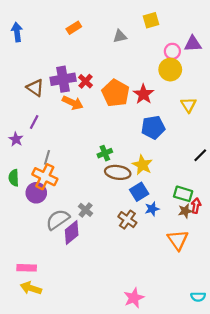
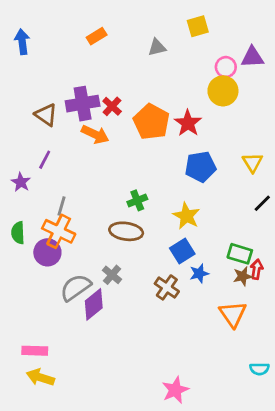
yellow triangle: (188, 105) -> (252, 163), moved
brown ellipse: (118, 172) -> (126, 231), moved
cyan semicircle: (198, 297) -> (259, 369), moved

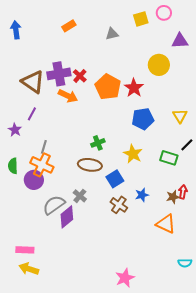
pink circle: (226, 67) -> (164, 13), moved
brown triangle: (46, 115) -> (33, 82), size x1.4
blue square: (182, 251) -> (115, 179), moved
green rectangle: (240, 254) -> (169, 158), moved
orange triangle: (233, 314) -> (166, 224), turned -30

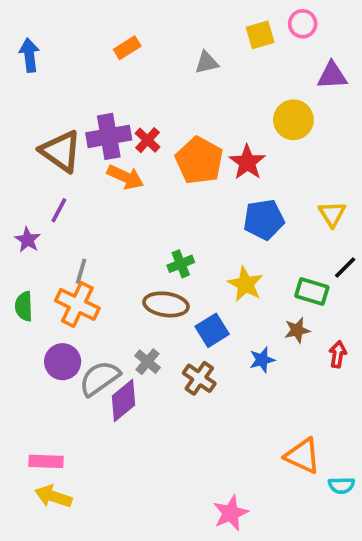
purple circle: (34, 180) -> (63, 362), moved
brown star: (173, 197) -> (297, 330), moved
brown cross: (119, 205) -> (199, 378), moved
orange triangle: (166, 224) -> (303, 456), moved

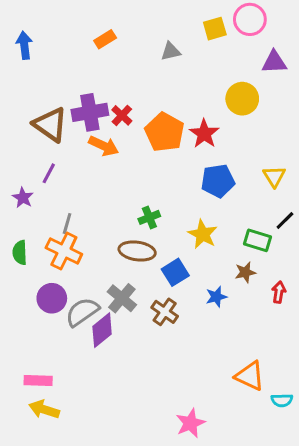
pink circle: (303, 24) -> (250, 19), size x1.4
gray cross: (148, 362) -> (122, 298), size x1.4

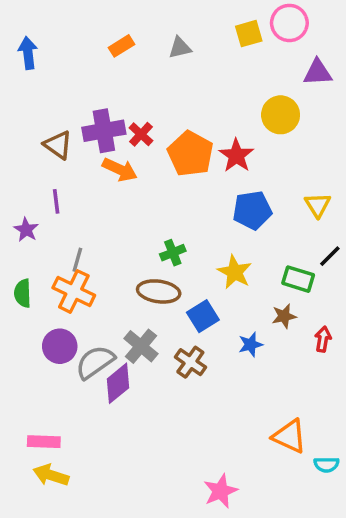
gray triangle: (171, 51) -> (180, 48), moved
brown triangle: (50, 125) -> (58, 145), size x0.7
purple line: (49, 173) -> (56, 201), turned -35

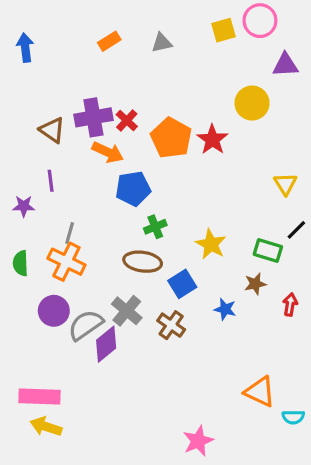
blue pentagon: (252, 210) -> (133, 189), moved
purple star: (26, 230) -> (24, 206), turned -30
blue star: (250, 344) -> (225, 309), turned 30
pink rectangle: (44, 442) -> (40, 396), size x1.4

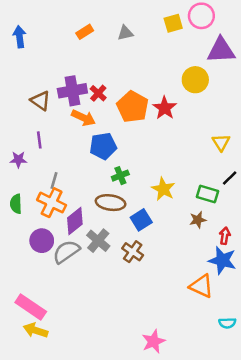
purple triangle: (285, 65) -> (221, 50), size x1.4
blue star: (225, 309) -> (222, 260), moved, size x1.6
purple diamond: (106, 344) -> (75, 221), moved
orange triangle: (260, 392) -> (201, 286), moved
pink rectangle: (40, 396) -> (31, 307), turned 32

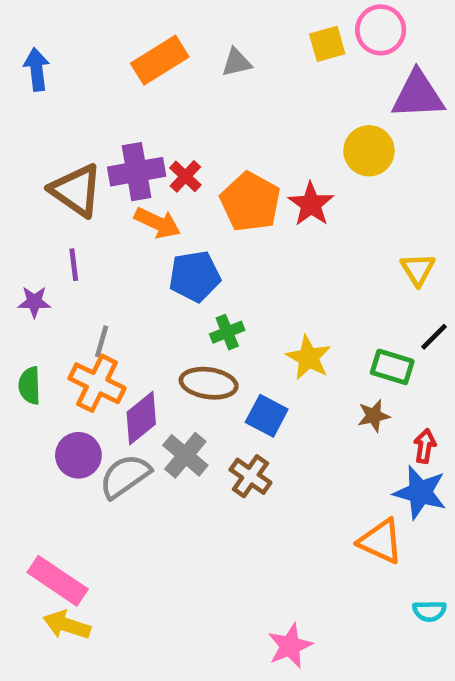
orange rectangle: (85, 32) -> (160, 60), size x1.6
brown triangle: (40, 101) -> (76, 190), size x1.4
blue square: (141, 220) -> (267, 416), turned -30

